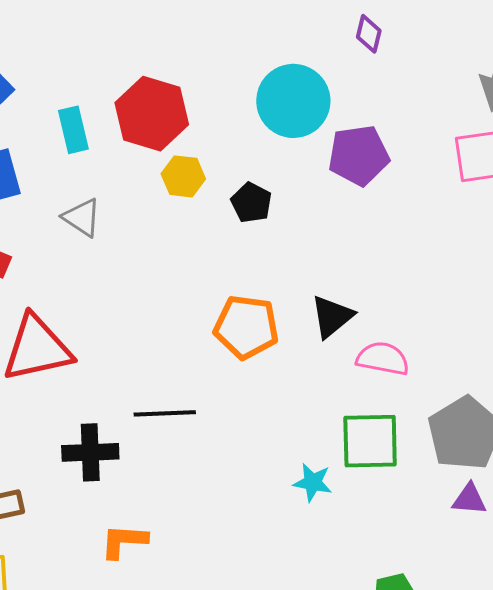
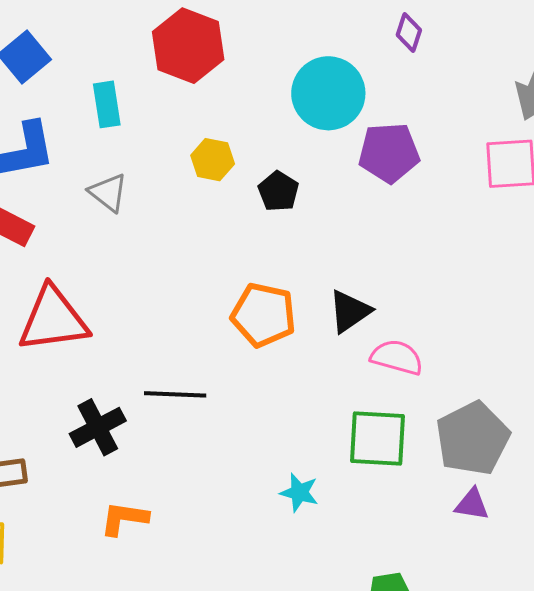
red hexagon: (152, 114) -> (188, 46), moved
black cross: (90, 452) -> (98, 427), turned -30
cyan star: (313, 482) -> (299, 492), moved

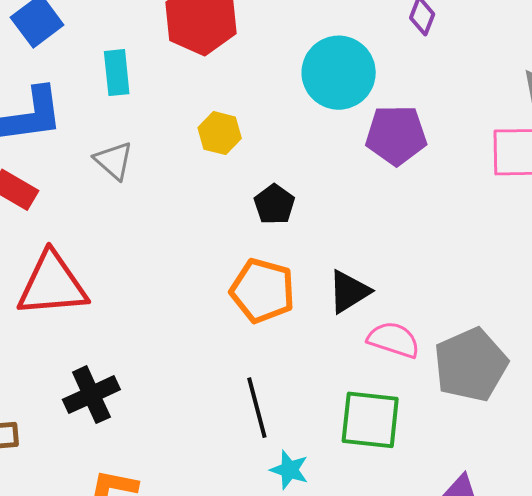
black pentagon: (278, 191) -> (274, 204), moved
black line: (175, 394) -> (257, 408), moved, turned 70
gray pentagon: (473, 438) -> (471, 365), moved

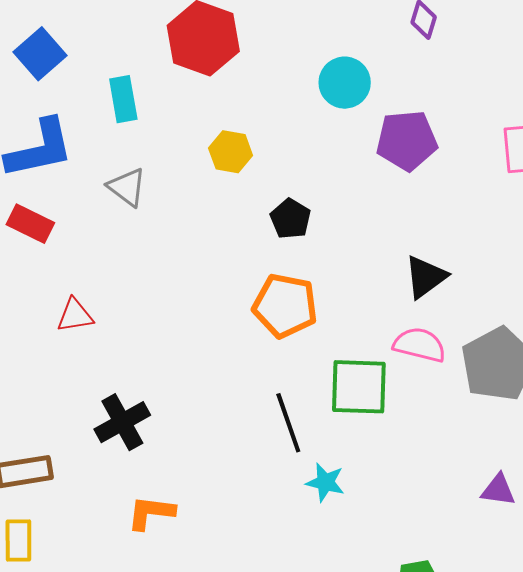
cyan circle: (339, 73) -> (345, 83), size x0.7
red triangle: (52, 285) -> (75, 315), size x0.5
black triangle: (349, 291) -> (426, 277), moved
green square: (370, 420) -> (359, 387), moved

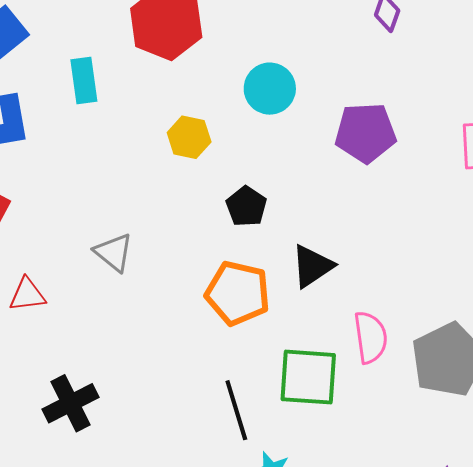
cyan circle: (345, 83) -> (270, 89), moved
gray triangle: (127, 187) -> (114, 252), moved
black triangle: (426, 277) -> (312, 266), moved
pink semicircle: (420, 345) -> (370, 337), turned 66

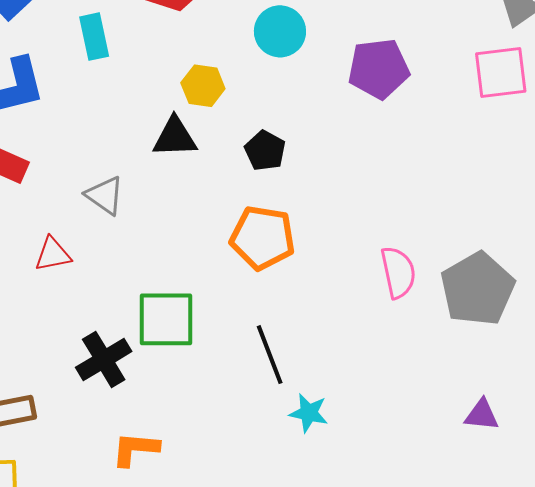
gray triangle: (114, 252) -> (105, 195), moved
black triangle: (312, 266) -> (175, 137), moved, turned 36
green square: (308, 377) -> (166, 319), moved

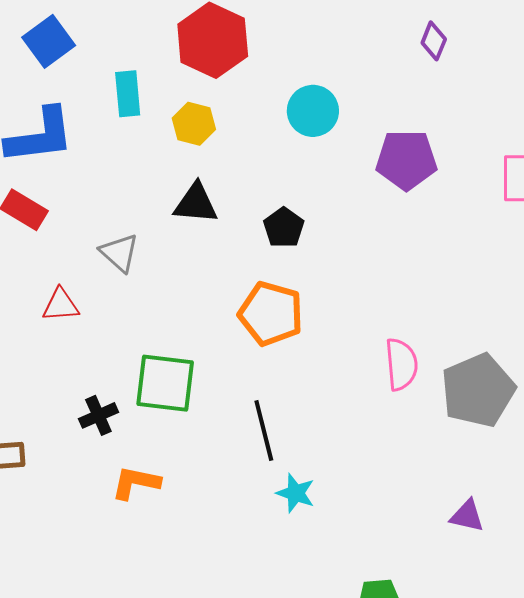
yellow hexagon: (203, 86) -> (194, 124), moved
black cross: (104, 359) -> (98, 415), size x0.7
orange L-shape: (135, 449) -> (136, 483), moved

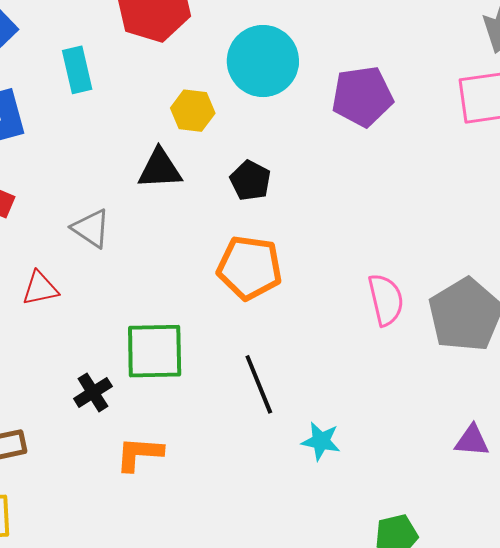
cyan circle: (313, 111) -> (263, 61), size x1.4
yellow hexagon: (194, 124) -> (193, 111), moved
cyan star: (296, 493) -> (321, 441), moved

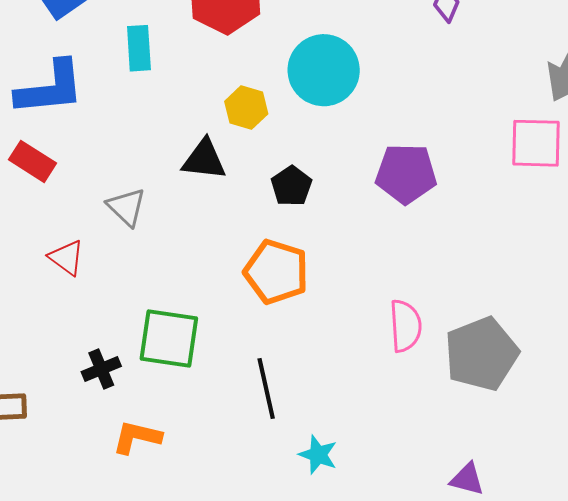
purple pentagon: (362, 96) -> (406, 174), moved
red triangle: (40, 288) -> (66, 258), turned 39

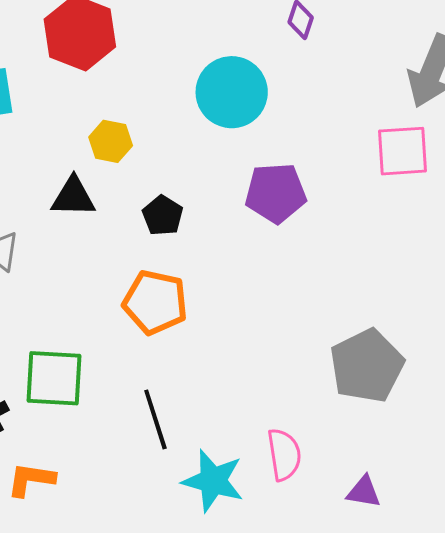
cyan circle: (324, 70) -> (232, 92), moved
pink semicircle: (405, 326) -> (284, 455), moved
cyan star: (318, 455) -> (213, 481), size x1.6

